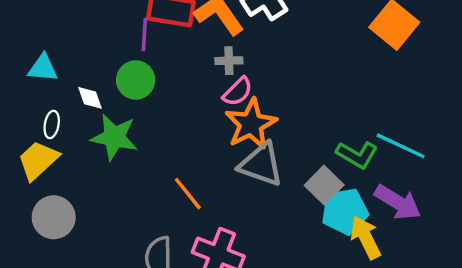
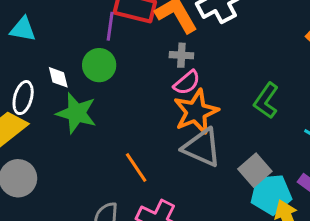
cyan triangle: (43, 68) -> (23, 29), moved
white ellipse: (52, 124) -> (23, 98), size x1.4
green L-shape: (357, 155) -> (266, 101), moved, turned 90

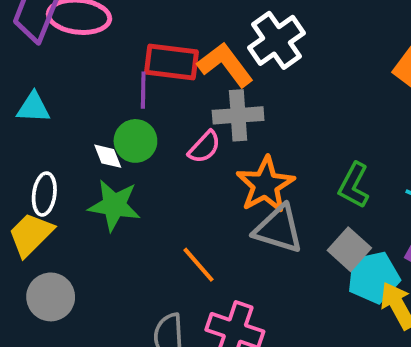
gray cross: (181, 55) -> (238, 115), size x1.6
white diamond: (58, 77) -> (108, 156), moved
pink semicircle: (187, 83) -> (204, 147), moved
green L-shape: (266, 101) -> (354, 185), moved

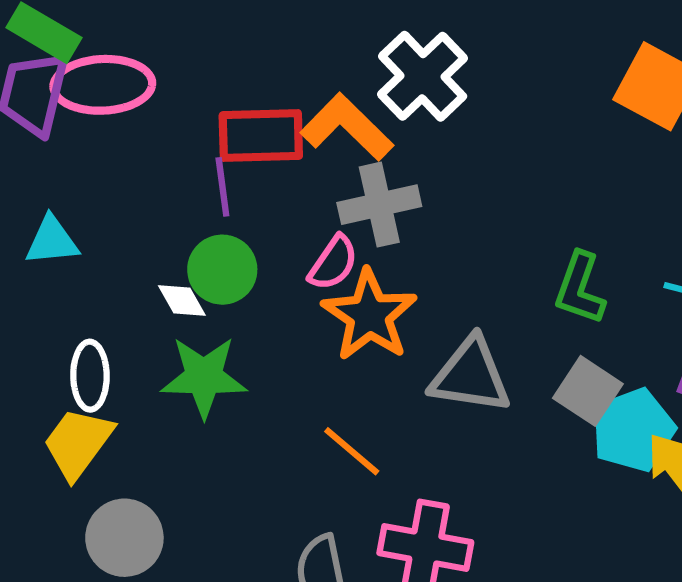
orange star: (265, 185) -> (369, 315), moved

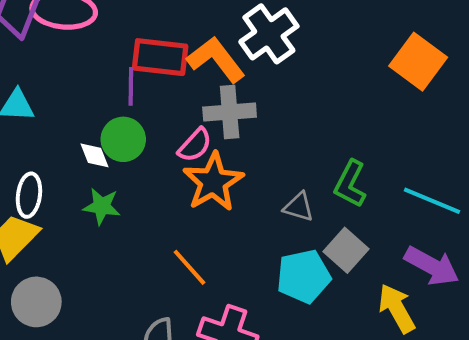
gray triangle: (471, 376) -> (299, 207), moved, size x0.6
green star: (204, 377) -> (102, 206), size x0.7
cyan pentagon: (633, 430) -> (304, 276), moved

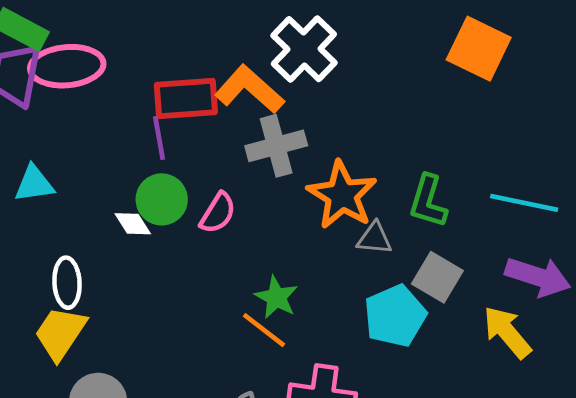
pink semicircle: (195, 145) -> (218, 213), moved
orange star: (213, 182) -> (342, 195), moved
green star: (102, 206) -> (276, 297), moved, turned 30

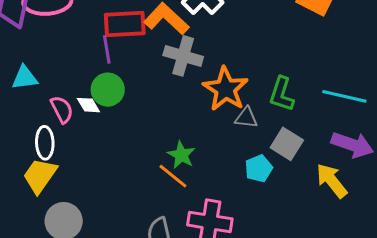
gray cross: (276, 146) -> (183, 56), turned 30
pink semicircle: (218, 213) -> (62, 109), moved, turned -60
cyan pentagon: (395, 316) -> (259, 169), size x0.7

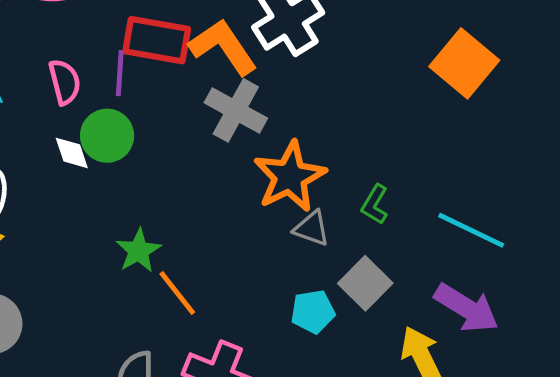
green L-shape: (282, 94) -> (375, 204), size x0.7
pink semicircle: (62, 109) -> (65, 82), moved
green star: (181, 155) -> (139, 251), moved

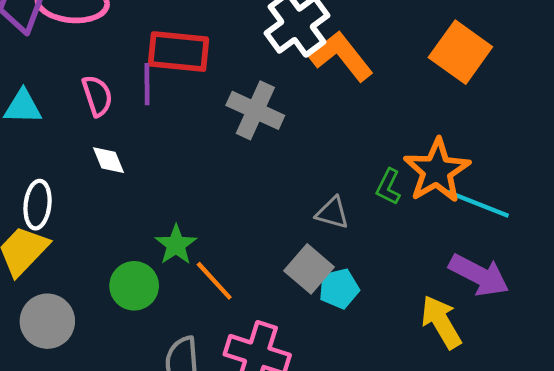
orange L-shape: (223, 47) -> (341, 56), moved
green circle: (107, 136) -> (134, 286), moved
orange star: (290, 177) -> (437, 171), moved
gray square: (365, 283) -> (309, 269), moved

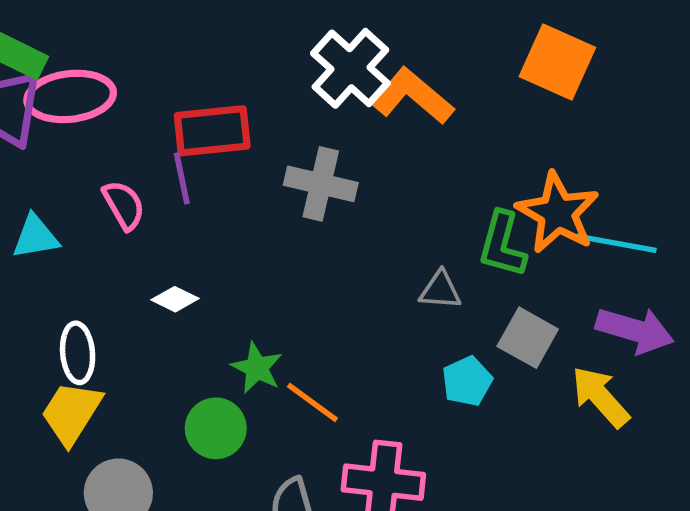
white diamond: (109, 160) -> (175, 299), moved, turned -30
green L-shape: (388, 187) -> (502, 244), size x1.5
gray square: (309, 269) -> (528, 338), moved

